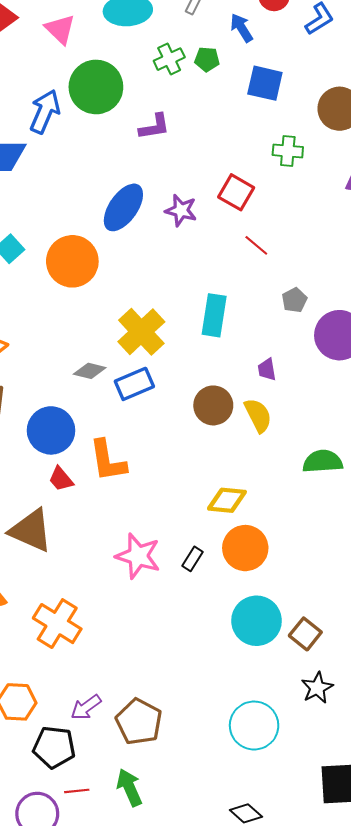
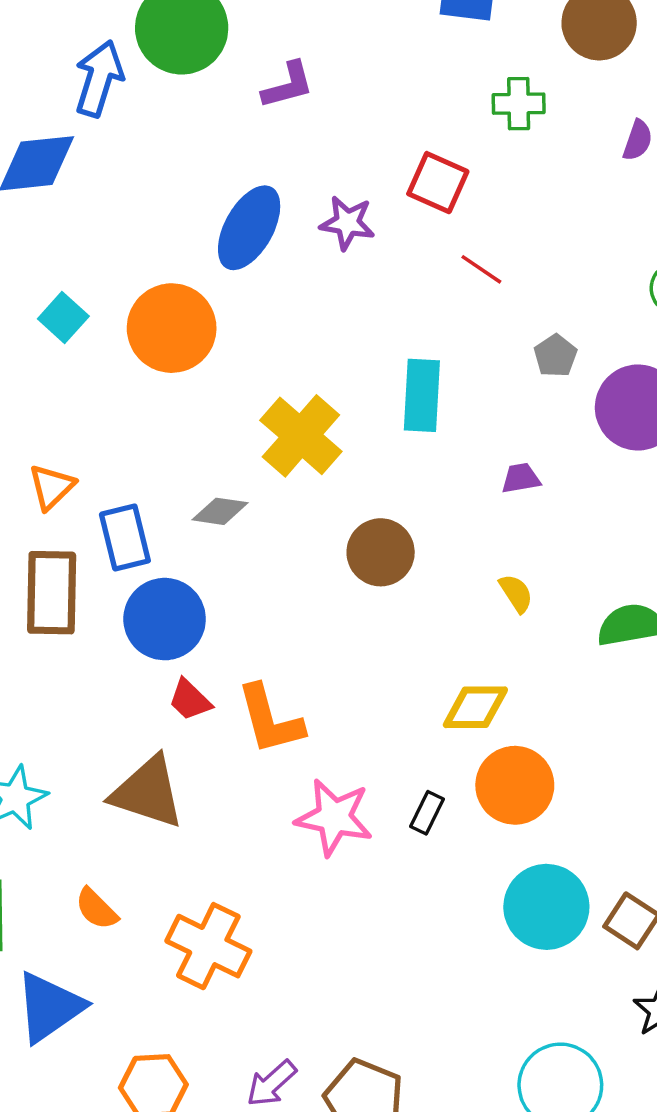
purple trapezoid: (267, 369) -> (521, 478), turned 95
blue rectangle: (134, 384) -> (125, 537), moved, turned -75
brown circle: (213, 405) -> (381, 552), moved
yellow semicircle: (258, 415) -> (516, 593), moved, size x0.7
orange L-shape: (108, 461) -> (270, 719), moved

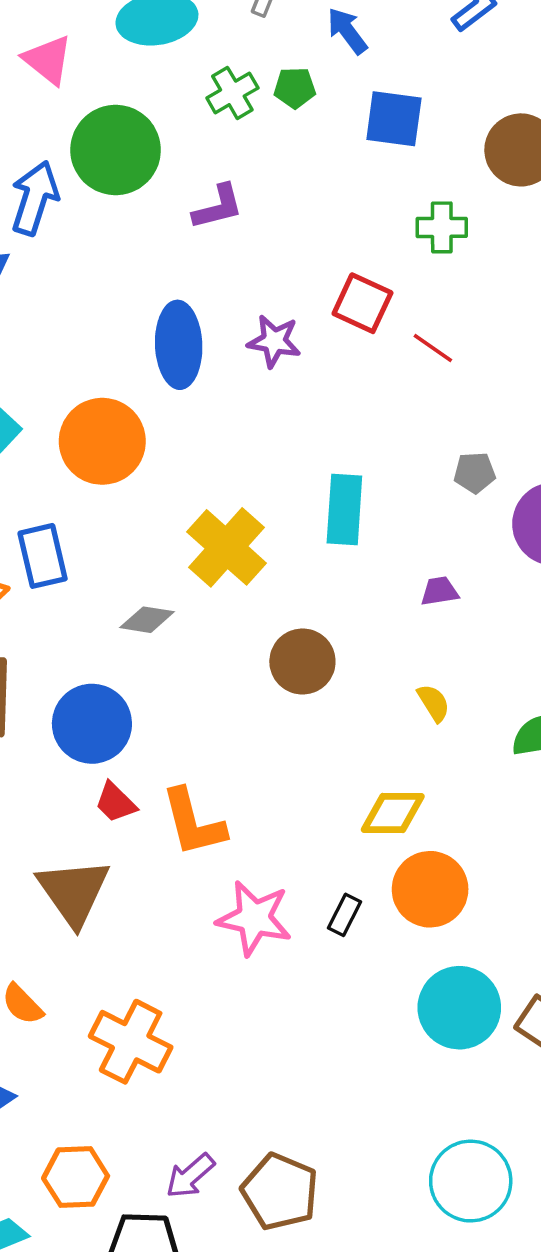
blue ellipse: (249, 228) -> (179, 345), turned -32
red line: (481, 269) -> (433, 348), moved
gray pentagon: (555, 356) -> (475, 473), turned 30
blue rectangle: (125, 537) -> (43, 556), moved
brown triangle: (148, 792) -> (74, 892), turned 36

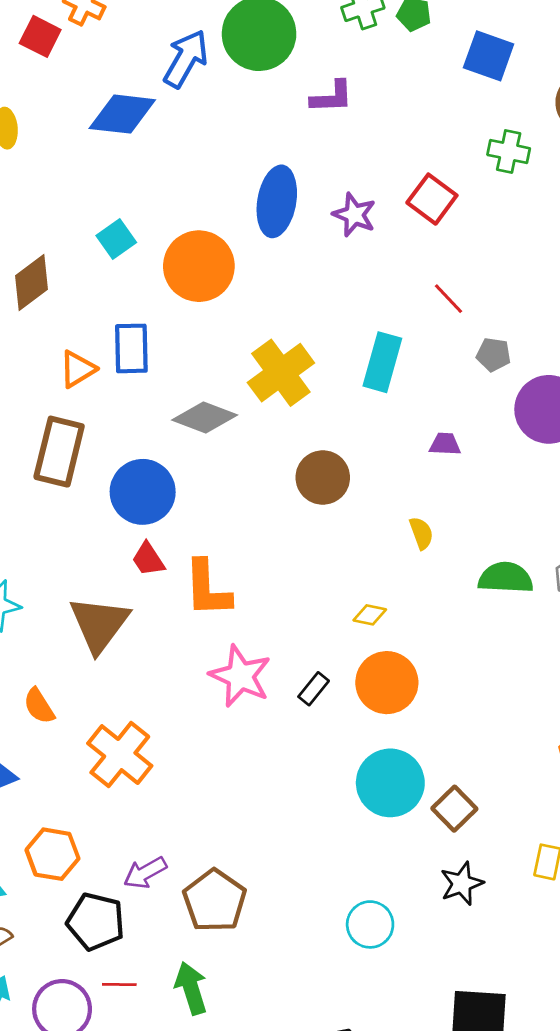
red line: (433, 348) -> (449, 299), moved
gray diamond: (147, 620) -> (205, 417), size x1.4
yellow diamond: (393, 813) -> (370, 615), size x0.6
cyan circle: (471, 1181) -> (370, 924), size x0.7

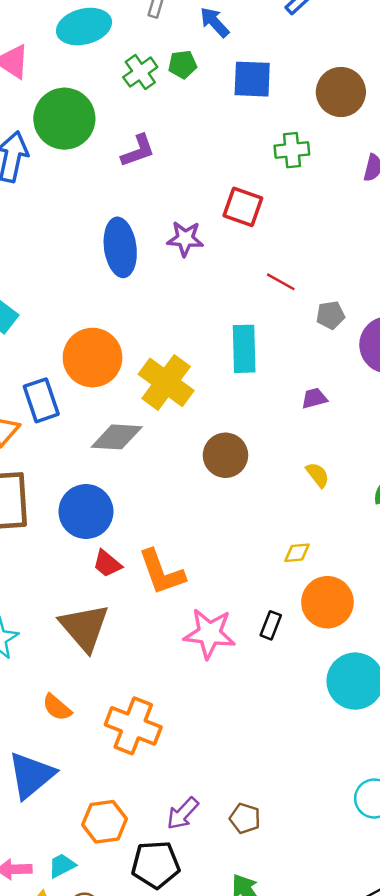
orange circle: (199, 266) -> (93, 358), moved
brown pentagon: (215, 901) -> (245, 818), size x0.6

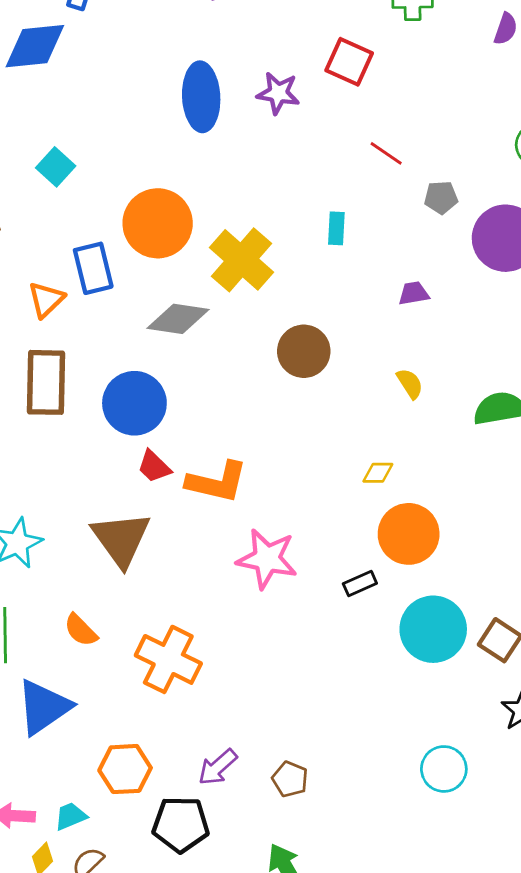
cyan rectangle: (244, 349) -> (336, 228), size x0.6
orange L-shape: (161, 572) -> (217, 482), turned -62
black rectangle: (271, 625) -> (360, 584), moved, turned 40

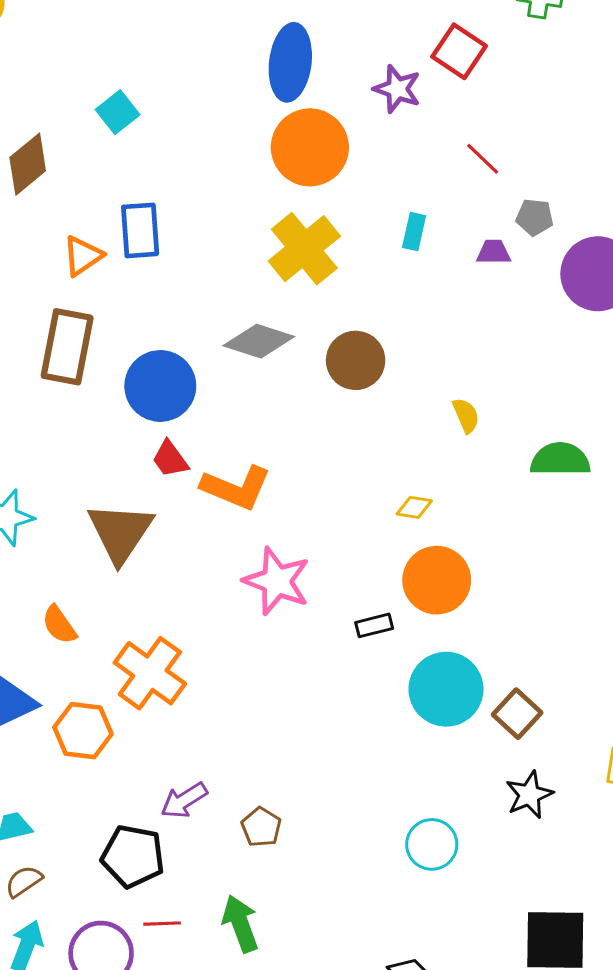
purple star: (278, 93) -> (397, 89), moved
orange circle: (158, 223) -> (310, 147), moved
purple trapezoid: (414, 293) -> (493, 252), moved
gray diamond: (178, 319) -> (259, 341), moved
orange hexagon: (125, 769) -> (83, 731), moved

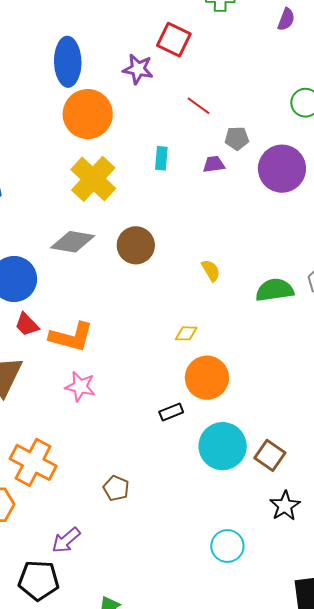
pink star: (277, 581) -> (80, 387), moved, size x0.7
brown pentagon: (261, 827) -> (116, 488), moved

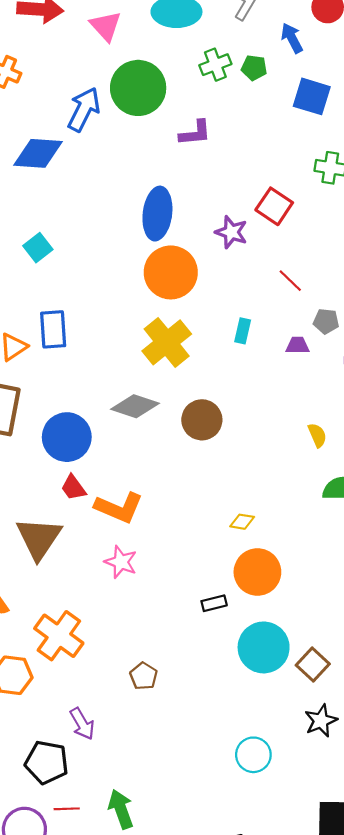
yellow semicircle: (211, 270) -> (317, 435), moved
purple arrow: (66, 540) -> (82, 724), turned -88

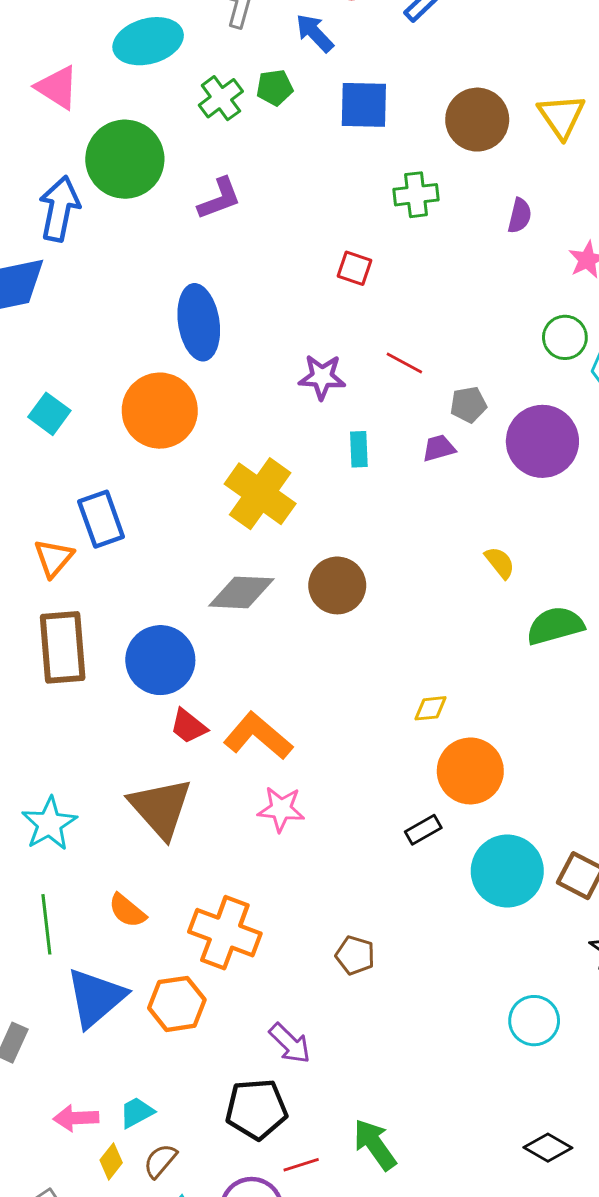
red square: (274, 206) -> (354, 268), size x0.7
purple star: (231, 232) -> (322, 377), moved
orange circle: (171, 272) -> (160, 411), moved
orange L-shape: (119, 508) -> (258, 736), turned -147

